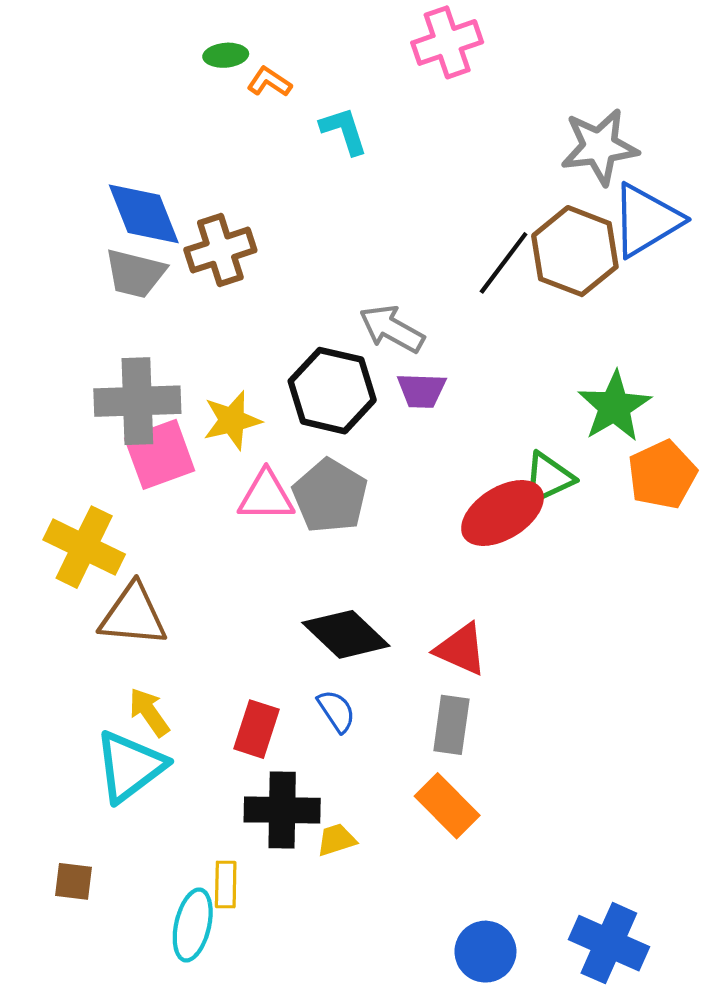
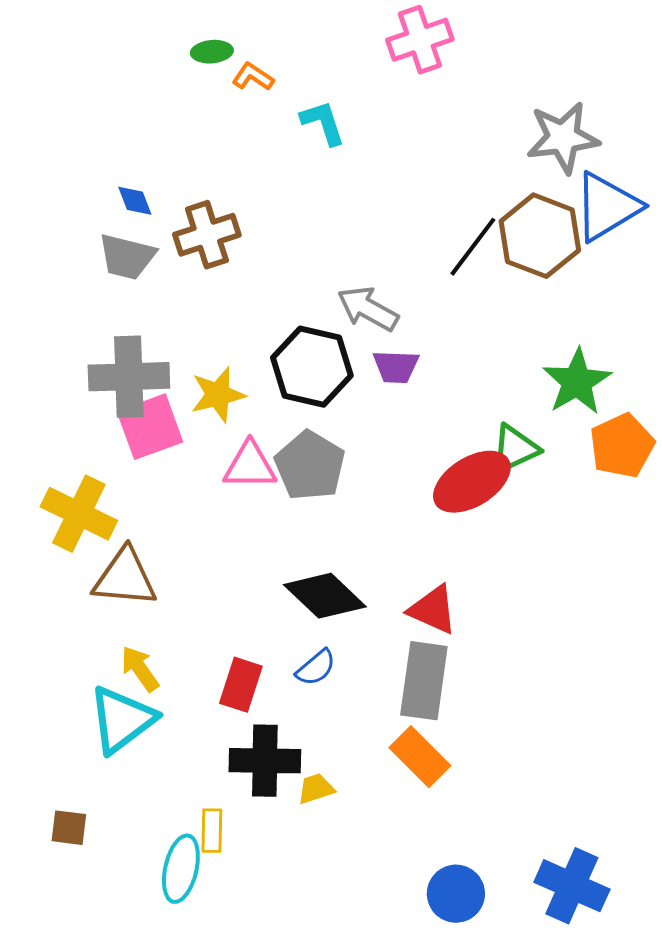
blue diamond: (144, 214) -> (135, 201), size x0.5
blue semicircle: (336, 711) -> (316, 668), turned 84
gray rectangle: (451, 725) -> (424, 681), size x1.4

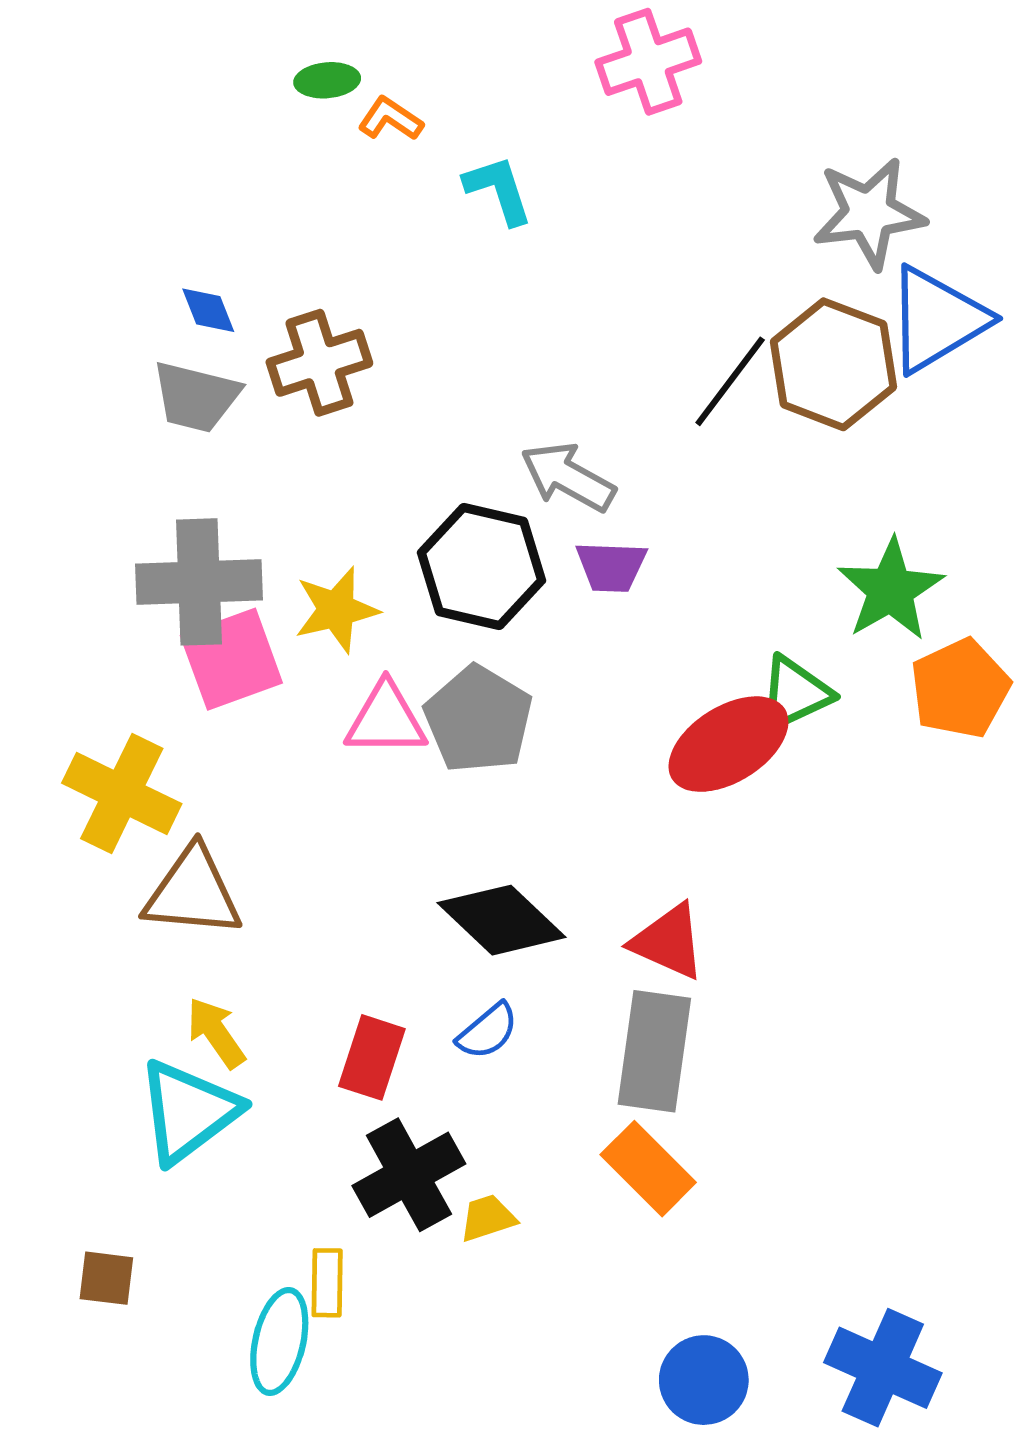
black cross: (265, 761) -> (409, 1175), turned -30

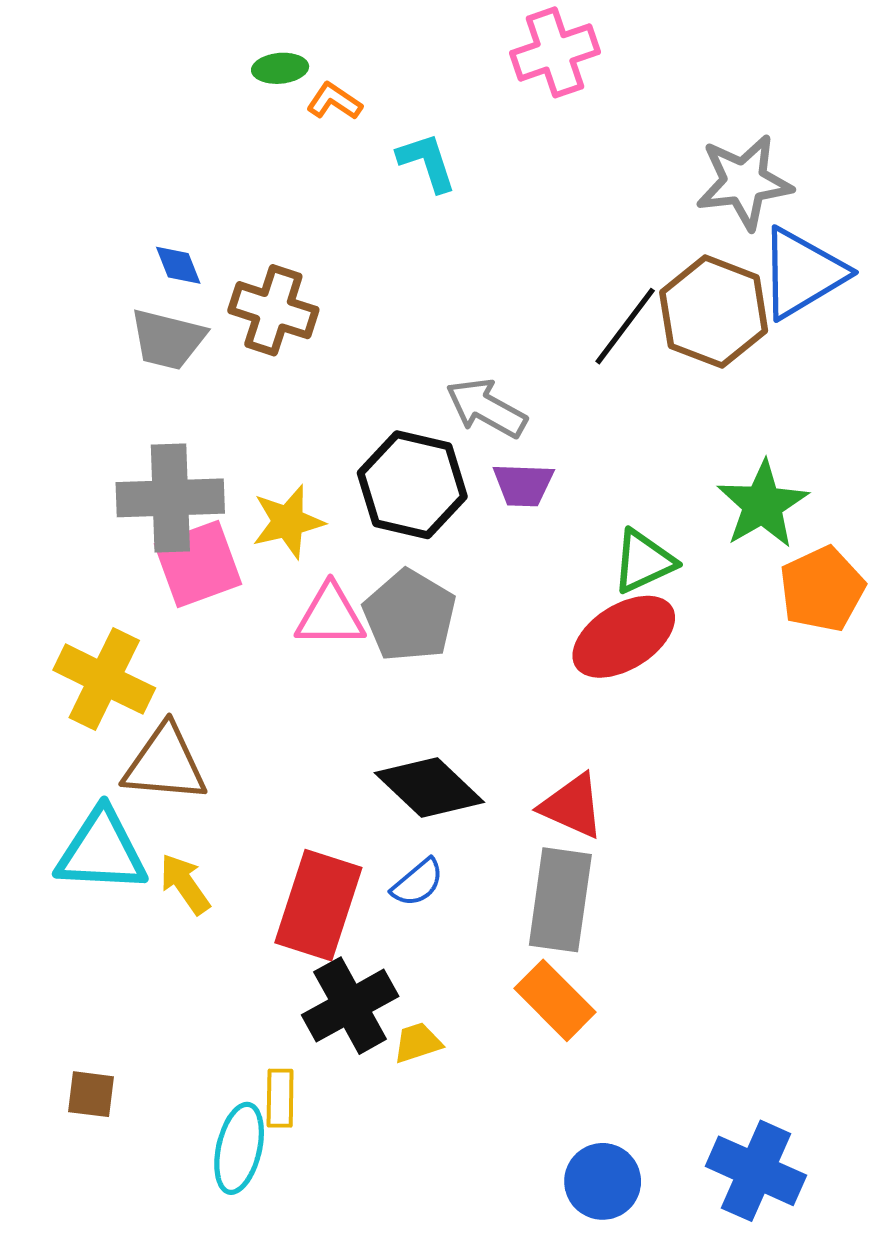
brown cross: (319, 363) -> (273, 310), turned 36
green triangle: (795, 693) -> (644, 561), moved
red rectangle: (372, 1057) -> (318, 905), size x1.5
cyan triangle: (188, 1111) -> (102, 851), moved, turned 40

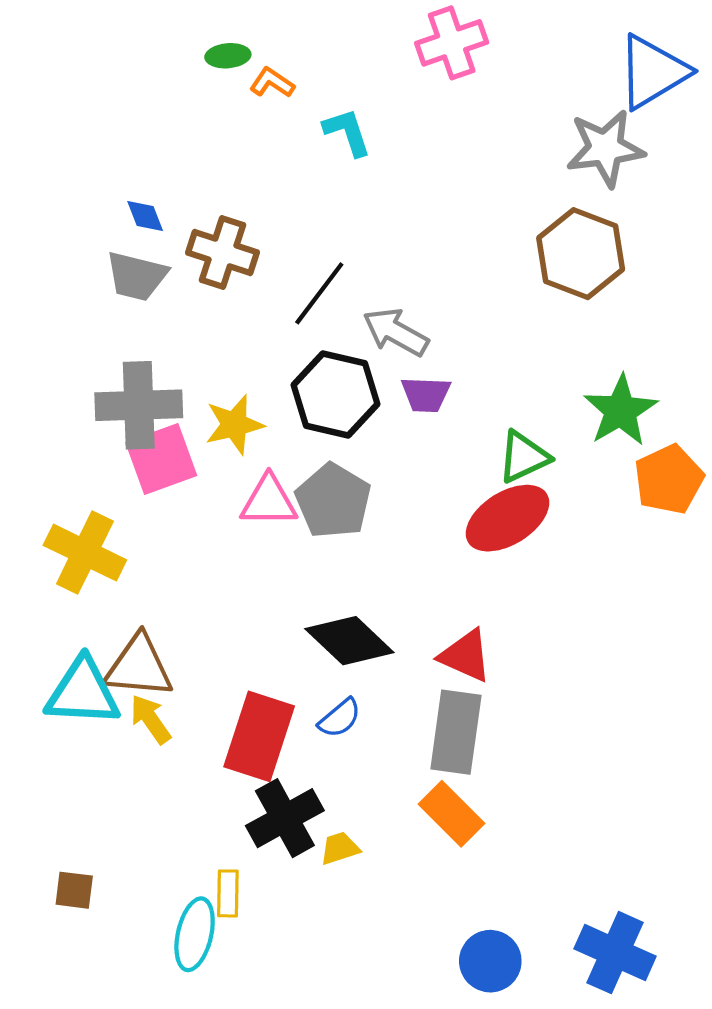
blue triangle: (802, 273) -> (653, 72), moved
black line: (625, 326) -> (319, 293), moved
brown triangle: (165, 764) -> (139, 667), moved

